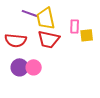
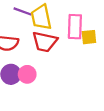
pink rectangle: (75, 26) -> (75, 27), size x1.5

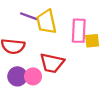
red trapezoid: (45, 42) -> (52, 63), moved

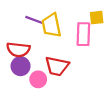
yellow square: (92, 41) -> (97, 18), moved
purple circle: (17, 76) -> (21, 66), moved

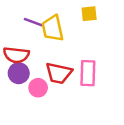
yellow square: (97, 18) -> (89, 14), moved
pink rectangle: (83, 34) -> (88, 73), moved

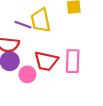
purple line: (33, 22) -> (23, 25), moved

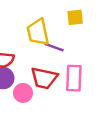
purple line: (23, 25) -> (54, 47), moved

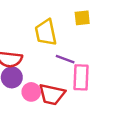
purple line: (54, 47) -> (65, 59), moved
red trapezoid: (44, 78) -> (52, 94), moved

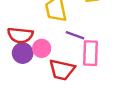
pink circle: (31, 92) -> (42, 48), moved

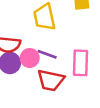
purple line: (75, 35) -> (47, 54), moved

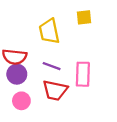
pink circle: (30, 58) -> (21, 101), moved

